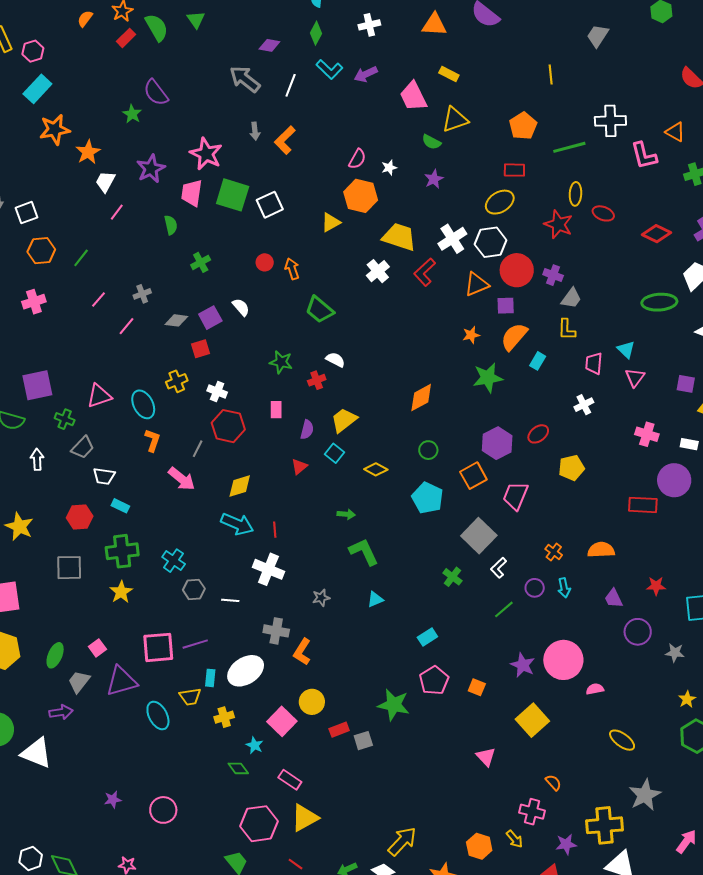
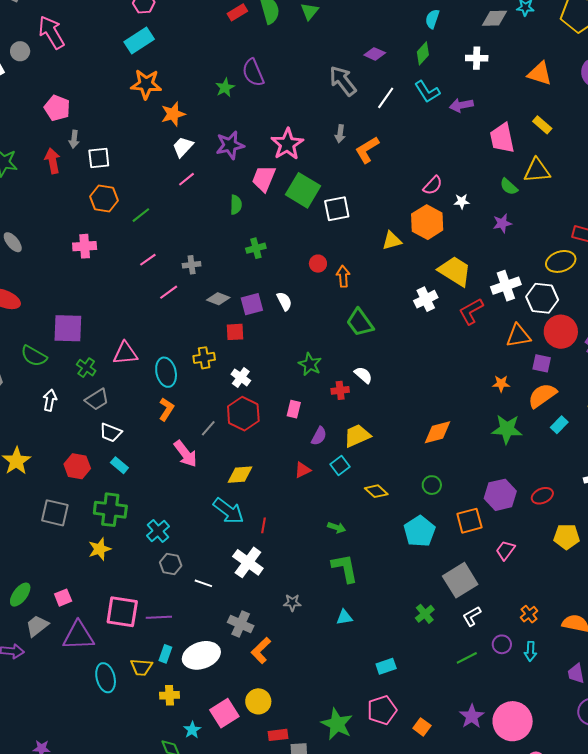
pink trapezoid: (515, 496) -> (505, 550), size x0.7

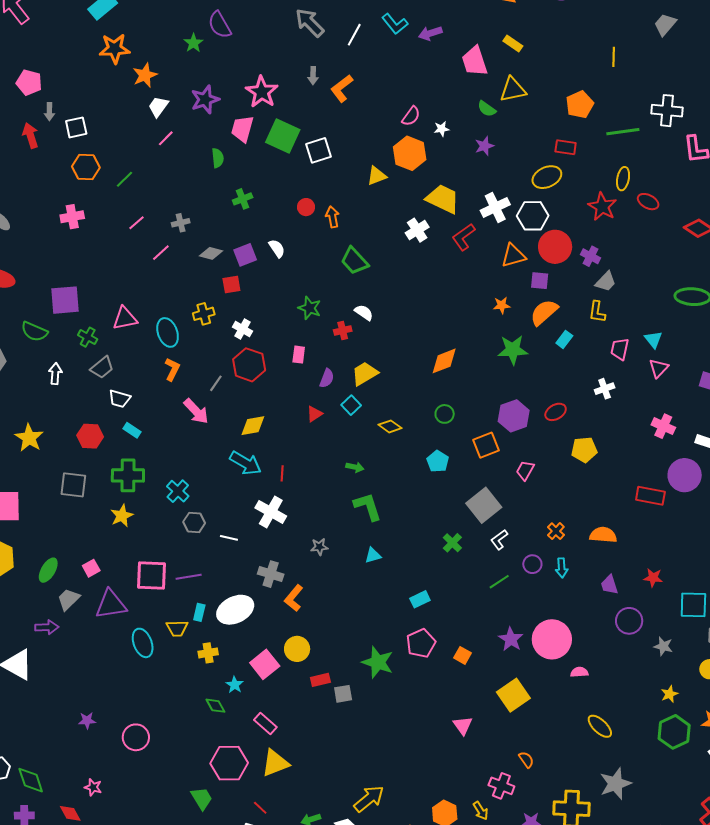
cyan pentagon: (420, 531) -> (438, 461), size x0.7

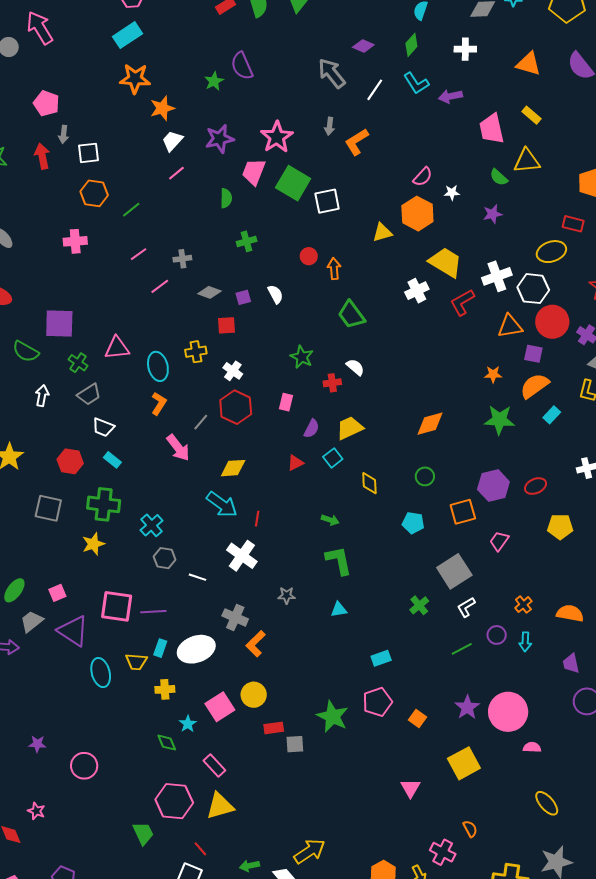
purple square: (245, 255) -> (243, 297), size x0.7
yellow diamond: (390, 426) -> (369, 483), turned 45
cyan pentagon: (438, 461) -> (413, 523), turned -30
purple triangle: (111, 604) -> (73, 631), turned 36

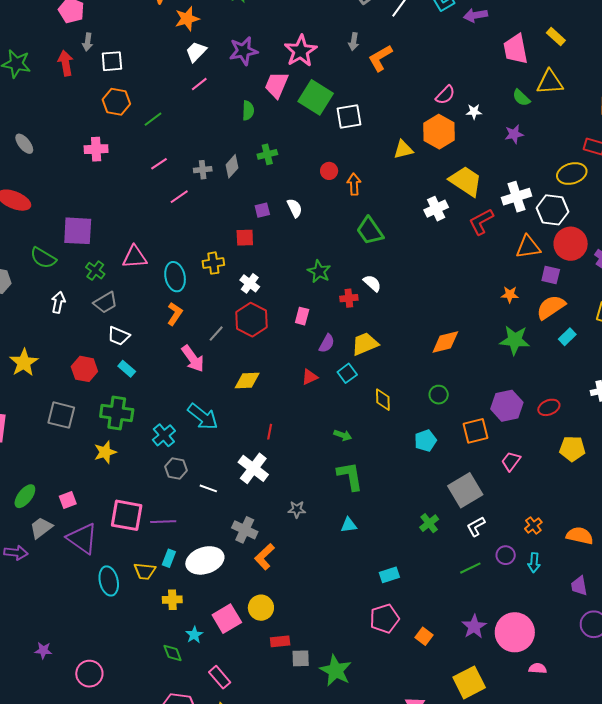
gray diamond: (209, 292) -> (232, 166), moved, turned -70
cyan arrow: (222, 504) -> (203, 417), moved
cyan pentagon: (413, 523) -> (425, 441), turned -30
green star: (332, 716) -> (336, 670), moved

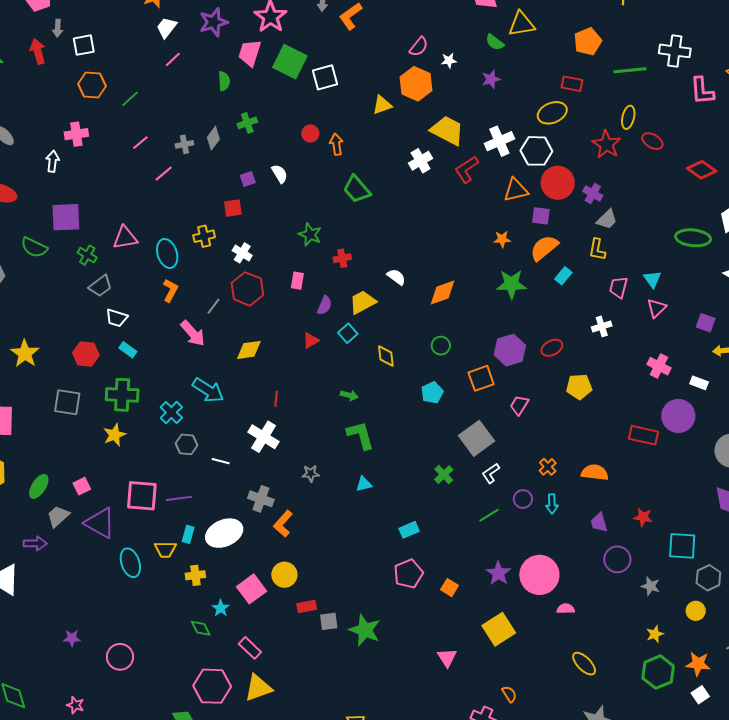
white semicircle: (372, 283) -> (396, 277), moved
white arrow: (58, 302) -> (53, 161), moved

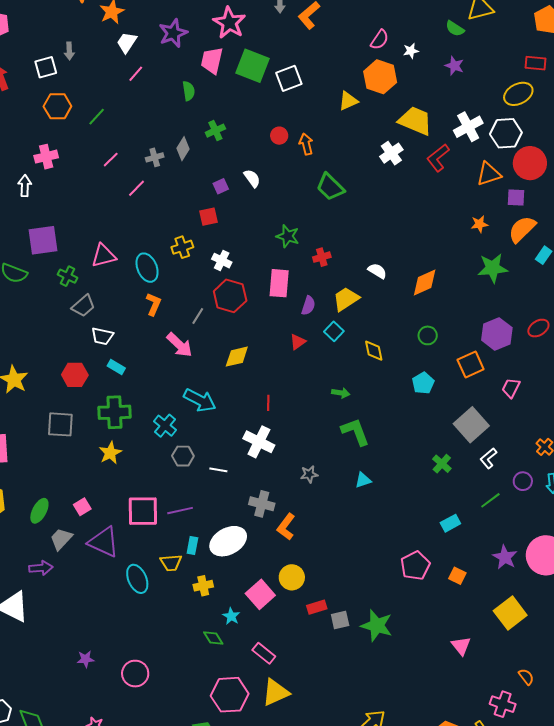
gray arrow: (58, 28) -> (69, 51), moved
purple star: (491, 79) -> (454, 66), turned -30
pink rectangle: (297, 281) -> (279, 283), size x1.6
cyan rectangle: (409, 530) -> (450, 523), moved

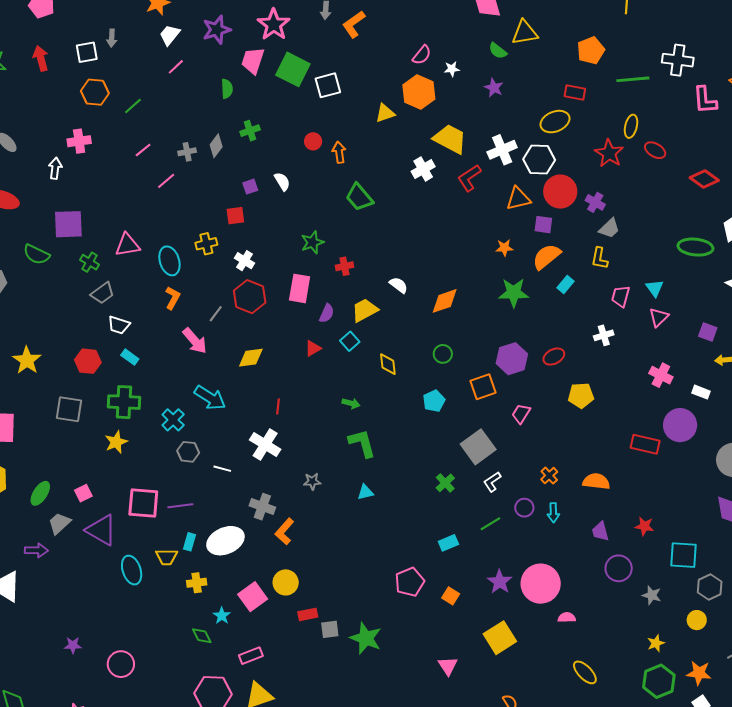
green star: (288, 236) -> (312, 242), turned 30
pink rectangle: (264, 653) -> (251, 656), turned -65

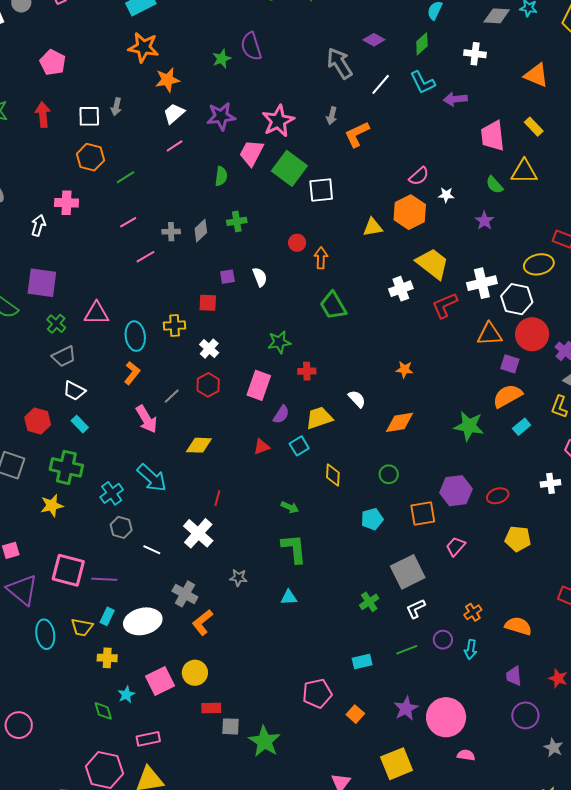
orange star: (504, 248) -> (404, 369), moved
red hexagon: (250, 297) -> (208, 385), size x0.7

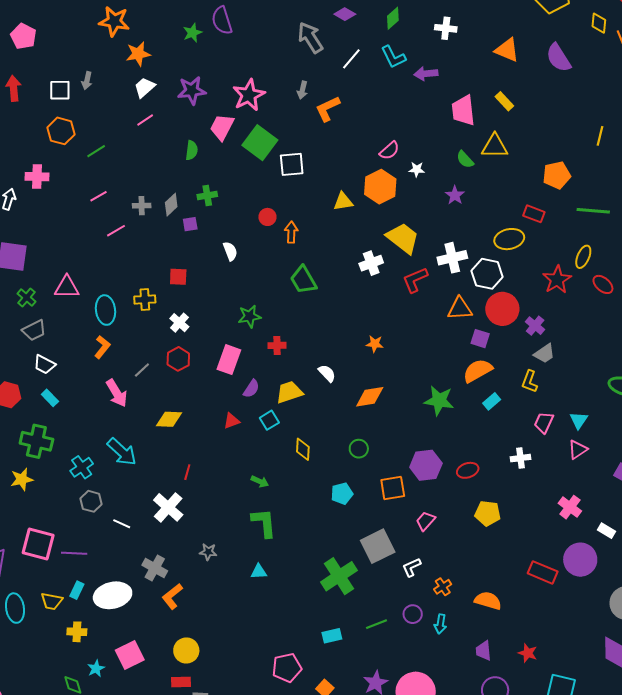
purple square: (227, 277) -> (190, 224), moved
green cross: (369, 602) -> (339, 576), size x1.8
white L-shape: (416, 609) -> (412, 567), moved
yellow circle: (195, 673) -> (186, 651), moved

